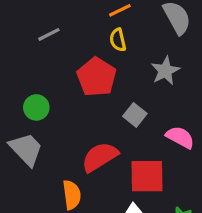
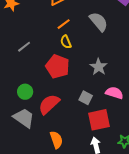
gray star: (165, 71) -> (99, 67), moved
gray square: (135, 115) -> (86, 98), moved
red semicircle: (100, 157) -> (49, 104), moved

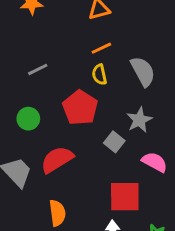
gray semicircle: (99, 22) -> (143, 71), moved
green circle: (25, 92) -> (28, 119), moved
gray square: (86, 98) -> (114, 142), moved

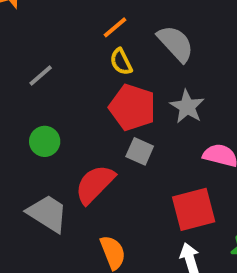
red pentagon: (80, 108) -> (132, 107), moved
gray square: (114, 142) -> (140, 151), moved

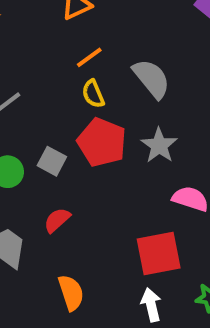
gray square: (140, 151) -> (52, 161), moved
red semicircle: (95, 184) -> (57, 220), size x0.6

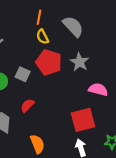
orange line: (89, 57) -> (39, 17), turned -40

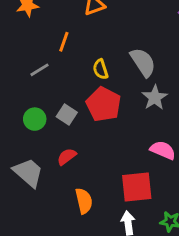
orange line: (39, 17) -> (64, 42), moved
gray star: (80, 62) -> (155, 98), moved
orange semicircle: (37, 144) -> (84, 201), moved

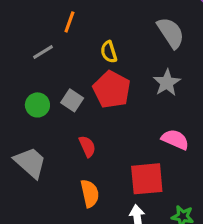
gray semicircle: (143, 62) -> (171, 33), moved
red semicircle: (67, 157) -> (87, 146), moved, turned 102

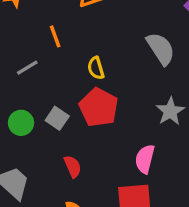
orange line: (69, 22) -> (55, 36), turned -40
gray star: (167, 83) -> (170, 111), moved
pink semicircle: (175, 139) -> (145, 159), moved, turned -100

